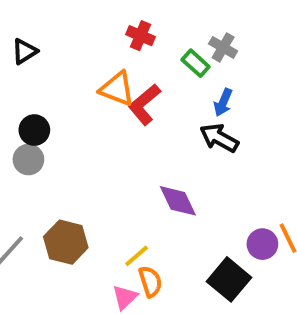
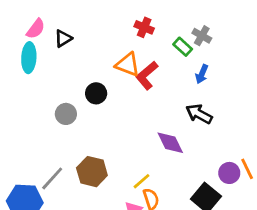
black circle: (34, 130) -> (96, 93), moved
black arrow: (219, 138) -> (199, 114), moved

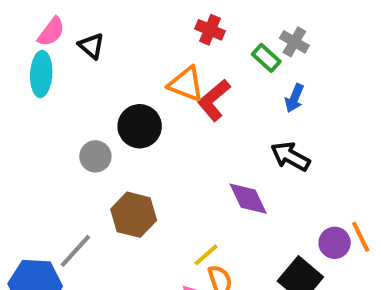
black triangle: (63, 38) -> (91, 46), turned -48
black circle: (96, 93) -> (140, 126), size x1.4
brown hexagon: (92, 172) -> (134, 215), moved

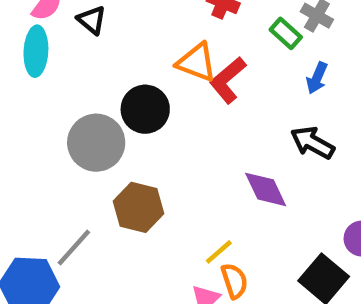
gray circle: (95, 156) -> (96, 143), size x1.6

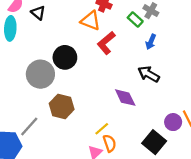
orange triangle: (197, 62) -> (91, 21), moved

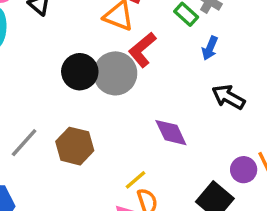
gray circle: (40, 74) -> (115, 73), moved
black arrow: (149, 74) -> (228, 97), moved
gray line: (29, 127) -> (24, 143), moved

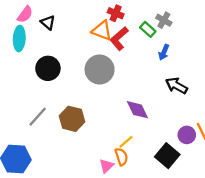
red L-shape: (142, 50) -> (119, 39), moved
black circle: (80, 72) -> (48, 68), moved
yellow line: (136, 180) -> (126, 142), moved

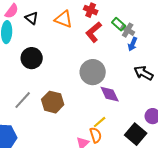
gray cross: (164, 20) -> (128, 30), moved
orange triangle: (102, 30) -> (64, 19), moved
gray circle: (100, 70) -> (93, 72), moved

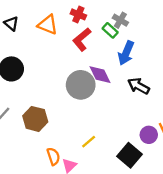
gray cross: (128, 30) -> (120, 20), moved
blue arrow: (133, 44) -> (126, 53), size x1.5
purple diamond: (110, 94) -> (100, 75), moved
orange semicircle: (96, 135) -> (53, 156), moved

